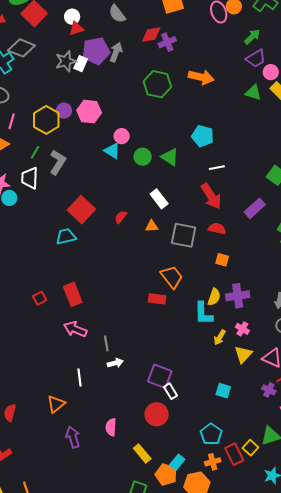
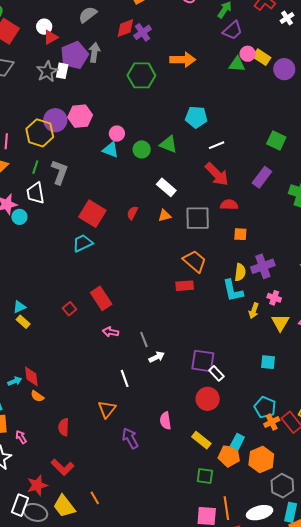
gray semicircle: (117, 14) -> (88, 15), turned 102
pink circle: (271, 72) -> (248, 54), moved
purple circle: (64, 111) -> (55, 120), size x1.5
pink arrow: (75, 329) -> (111, 332), size x0.7
orange cross: (213, 462) -> (272, 422), moved

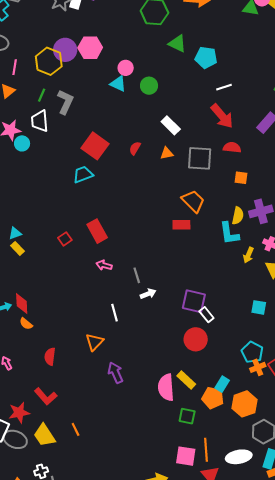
green triangle: (168, 144) -> (177, 44), moved
pink semicircle: (165, 421) -> (166, 387), moved, size x1.5

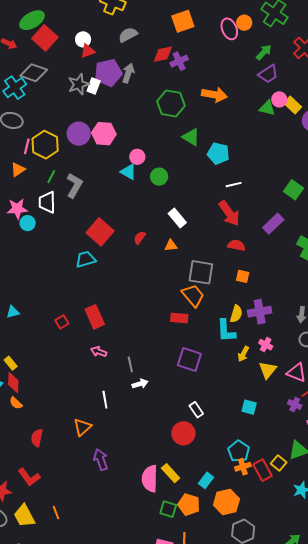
yellow hexagon: (49, 61) -> (45, 145), moved
gray square: (200, 158) -> (201, 272), moved
yellow rectangle: (18, 248) -> (11, 363), moved
purple square: (194, 301) -> (189, 360), moved
orange pentagon: (213, 398) -> (189, 505), moved

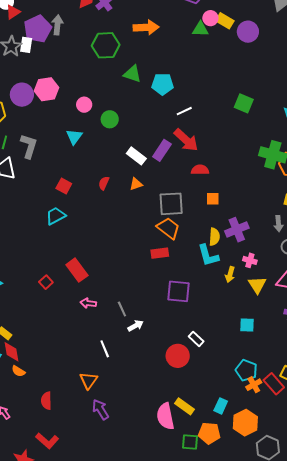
cyan triangle: (128, 172) -> (74, 137), moved, turned 48
purple rectangle: (273, 224) -> (162, 150), moved
red square: (100, 232) -> (64, 186), size x0.6
red circle: (183, 433) -> (178, 356), moved
purple arrow: (101, 460) -> (100, 409), moved

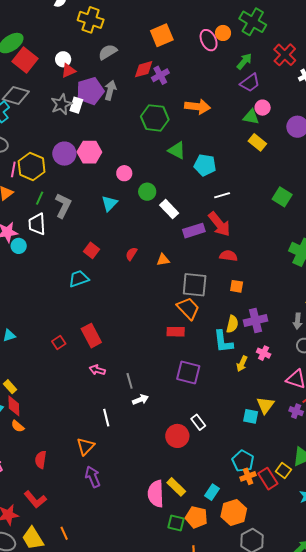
yellow rectangle: (225, 21) -> (257, 142), moved
purple rectangle: (162, 150) -> (194, 231), turned 30
white rectangle: (136, 156) -> (169, 209), moved
yellow triangle: (257, 285) -> (265, 405), moved

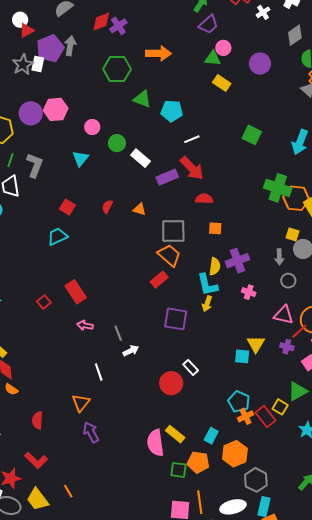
orange triangle: (163, 260) -> (139, 209), turned 32
red rectangle: (176, 332) -> (159, 280), turned -36
yellow arrow: (242, 364) -> (207, 304), moved

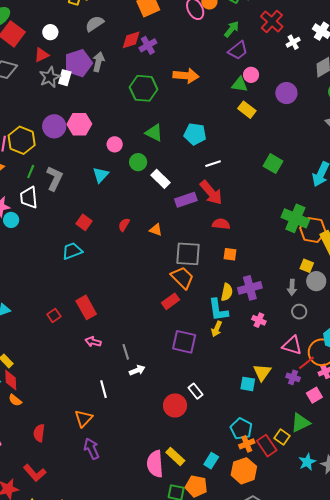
red triangle: (27, 30) -> (42, 55), moved
green triangle: (142, 99) -> (154, 133), moved
orange hexagon: (235, 454) -> (244, 471), moved

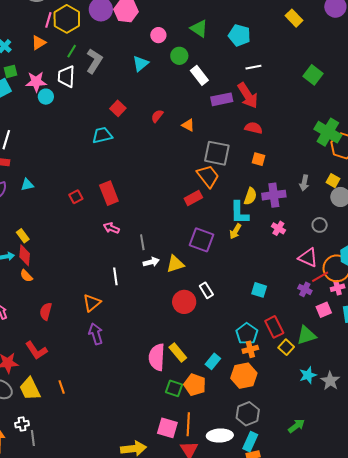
gray arrow: (292, 287) -> (304, 183), moved
yellow triangle: (262, 372) -> (175, 264), moved, turned 30
red rectangle: (267, 446) -> (274, 327), moved

